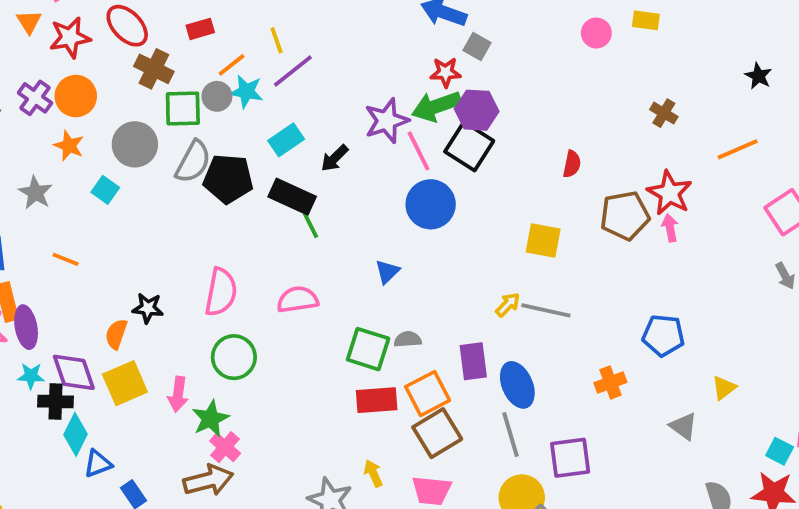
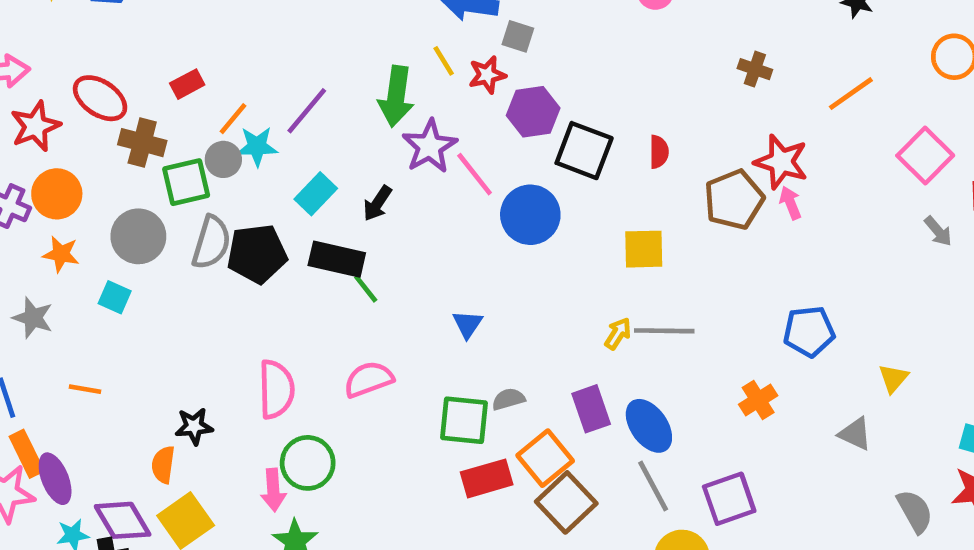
yellow line: (277, 40) -> (444, 61), moved
green arrow: (436, 106) -> (396, 96), moved, turned -51
black square: (469, 146) -> (584, 151), moved
blue circle: (431, 204) -> (530, 215), moved
pink arrow: (178, 394) -> (273, 490), moved

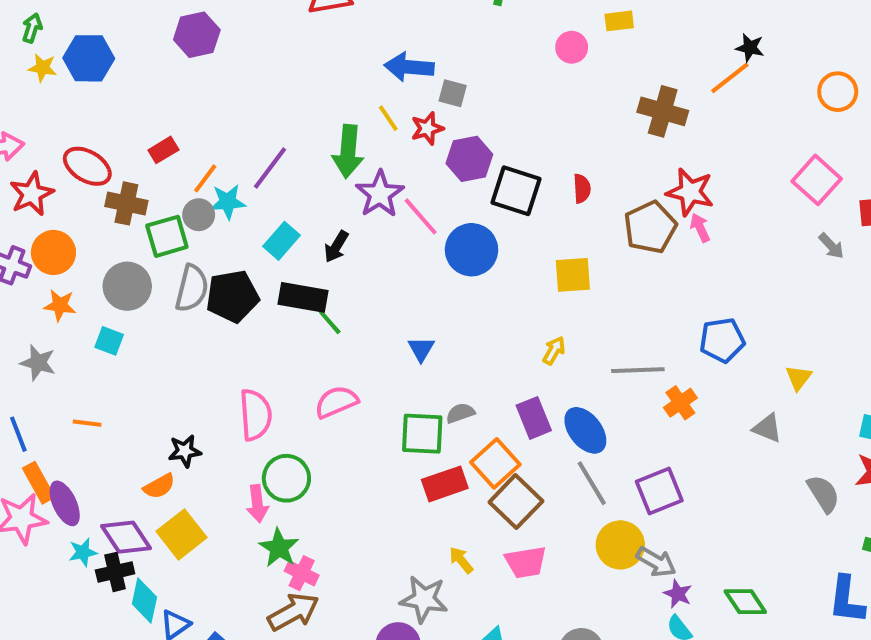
brown cross: (755, 69) -> (663, 111), size x1.6
orange line: (851, 94) -> (730, 78), moved
gray line: (664, 331) -> (638, 370), moved
orange semicircle: (163, 465) -> (159, 486), turned -124

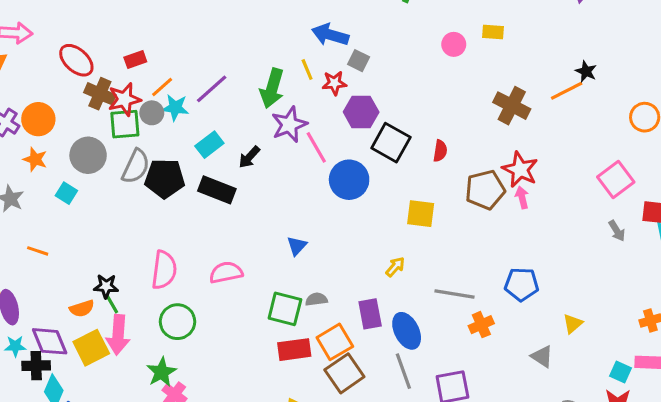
red star: (32, 194) -> (124, 99), moved
green line: (330, 322) -> (112, 303), moved
pink arrow: (257, 504) -> (118, 335), moved, size x1.4

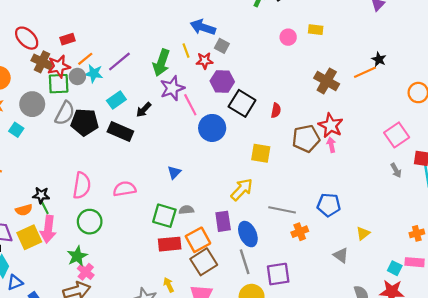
yellow arrow: (395, 267) -> (242, 189), size x1.6

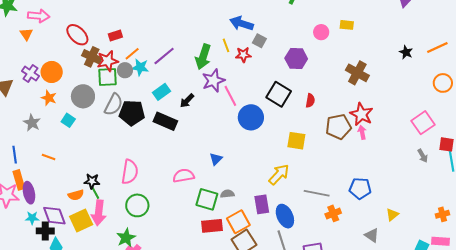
orange line: (365, 72) -> (437, 48), moved
purple hexagon: (222, 81) -> (296, 58), moved
pink semicircle: (125, 189) -> (184, 176), moved

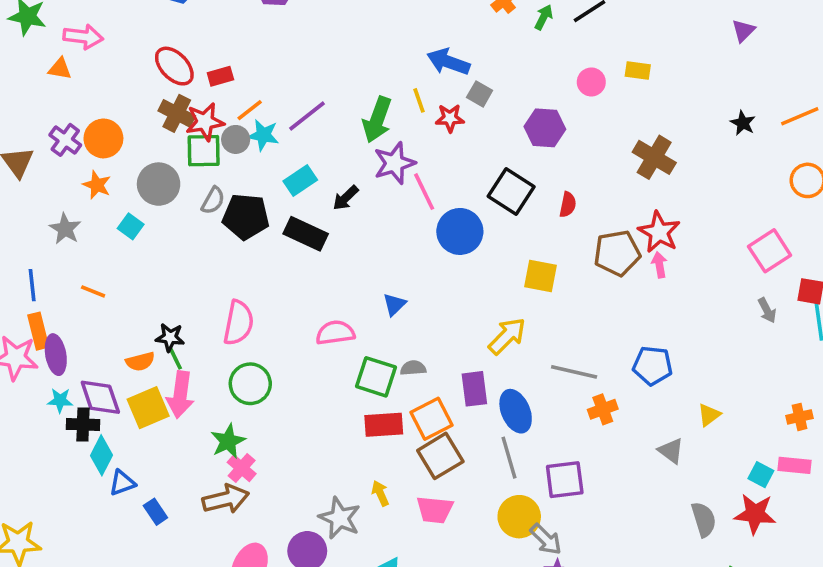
orange triangle: (26, 34) -> (60, 69), turned -48
red ellipse: (77, 35) -> (174, 66), moved
gray semicircle: (113, 104) -> (213, 201), size x0.7

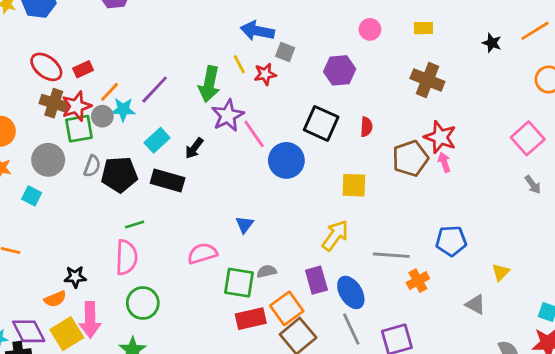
yellow rectangle: (638, 70) -> (423, 28), moved
green line: (175, 358) -> (135, 224), moved, turned -72

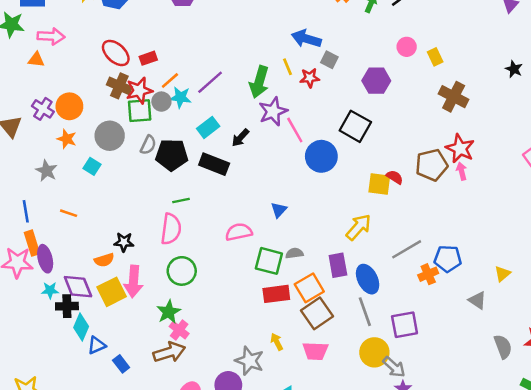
yellow rectangle: (423, 28) -> (435, 57), moved, turned 60
red semicircle: (366, 127) -> (395, 177), moved, turned -66
blue pentagon: (451, 241) -> (448, 259), moved
gray line: (391, 255) -> (407, 249), turned -40

